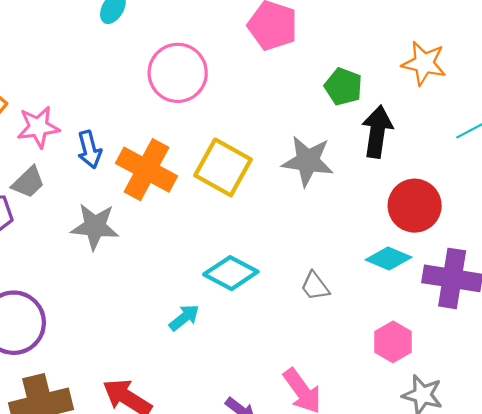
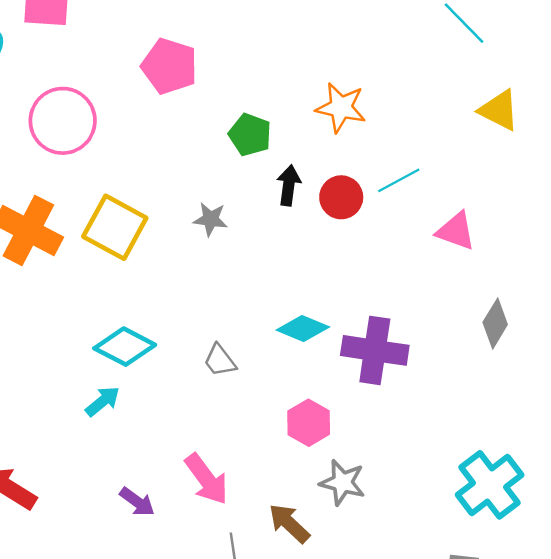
black arrow: (377, 132) -> (289, 185), size x0.7
gray star: (308, 161) -> (210, 219), size x0.6
red circle: (415, 206) -> (341, 197), moved, size x0.7
cyan arrow: (184, 318) -> (103, 401), moved

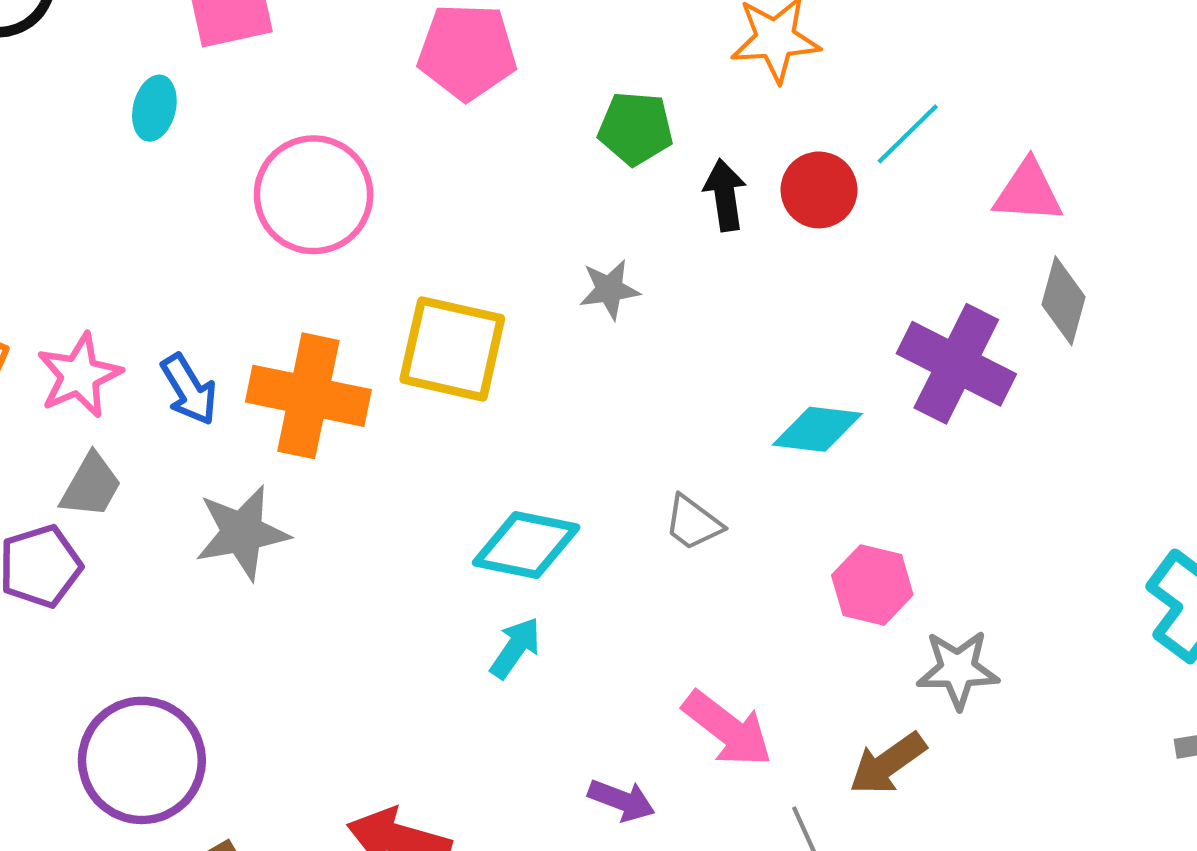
gray diamond: (495, 323) -> (1063, 301), moved
purple cross: (375, 350) -> (956, 364), moved, turned 34
brown arrow: (289, 523) -> (888, 764), turned -63

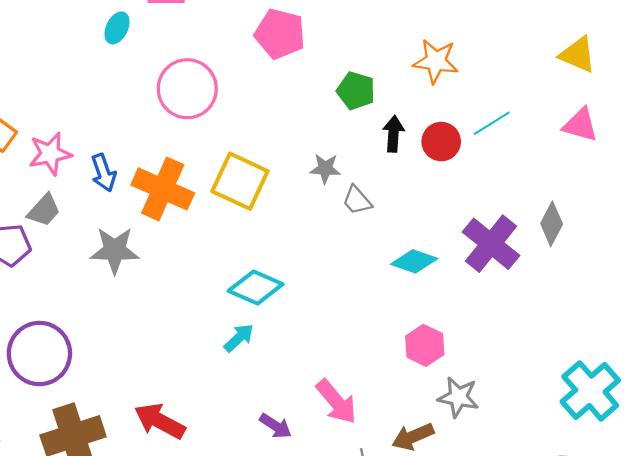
pink triangle: (1028, 192) -> (580, 125), moved
gray trapezoid: (693, 523) -> (357, 200), moved

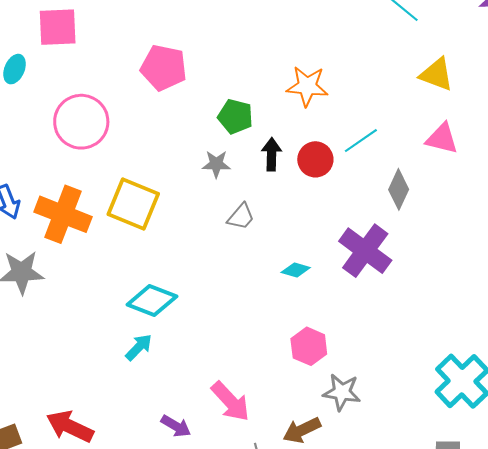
gray star: (325, 169) -> (216, 164), moved
gray trapezoid: (357, 200) -> (241, 217), turned -96
gray diamond: (552, 224) -> (399, 189), moved
cyan diamond: (414, 261) -> (296, 270), size x0.7

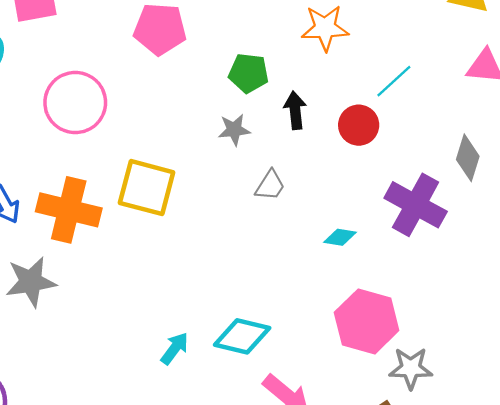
red circle: (315, 159) -> (359, 125), moved
gray diamond: (399, 189) -> (468, 158), moved
cyan diamond: (152, 300) -> (242, 336), moved
pink hexagon: (309, 346) -> (367, 321), size x1.5

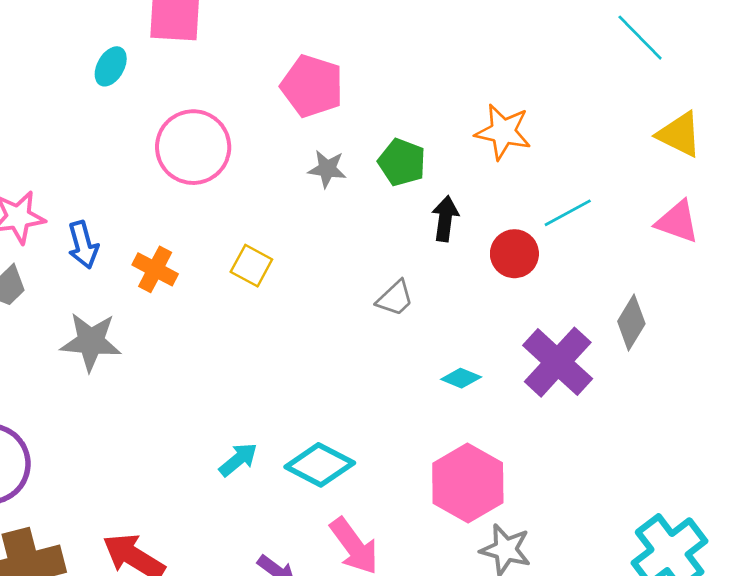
gray star: (234, 130) -> (327, 169), moved
yellow square: (147, 188) -> (251, 266), size x0.6
orange cross: (69, 210) -> (155, 269), size x0.6

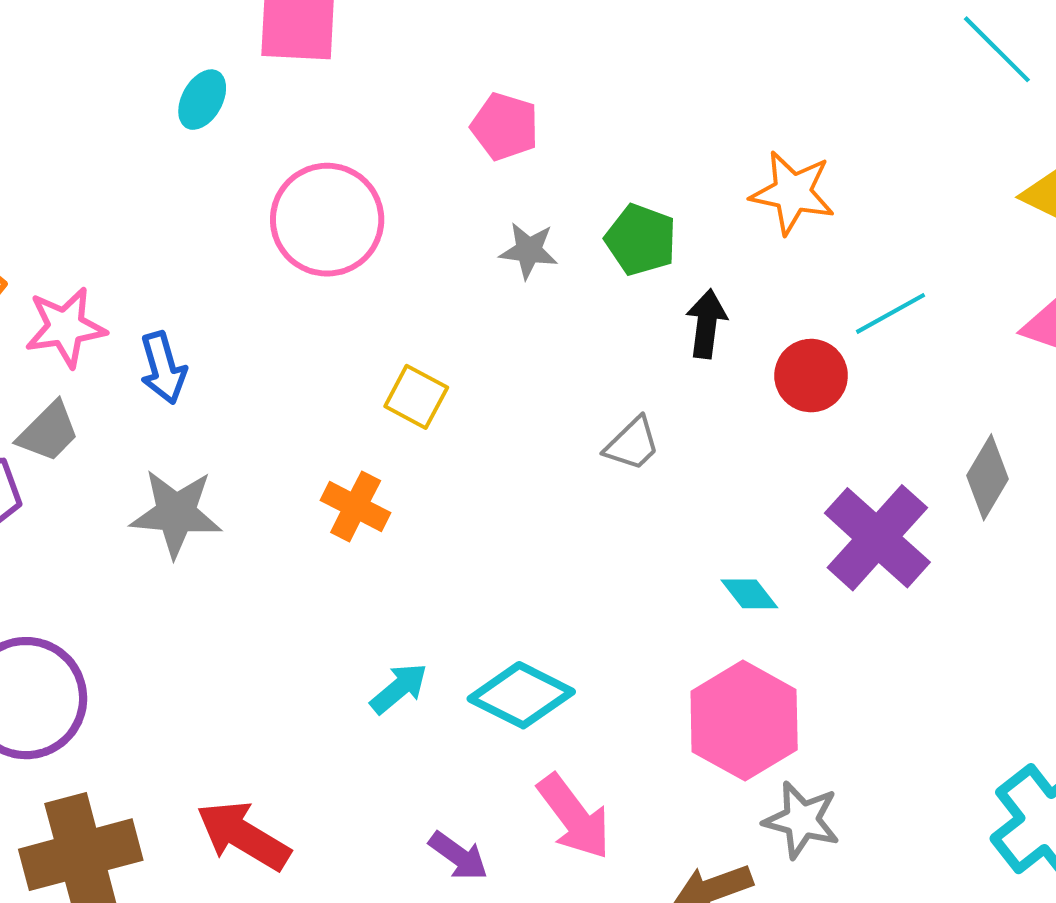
pink pentagon: (312, 86) -> (505, 126), size x0.7
orange cross: (155, 269) -> (356, 507), moved
cyan diamond: (461, 378) -> (749, 594), moved, turned 30

